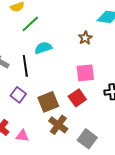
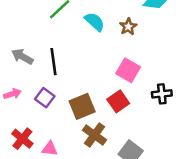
cyan semicircle: (43, 48) -> (95, 22), moved, turned 60
pink square: (85, 73) -> (128, 70), turned 36

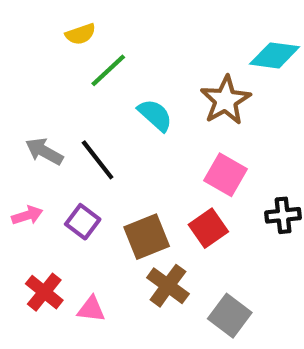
cyan semicircle: (95, 22) -> (155, 115), moved
brown star: (128, 27) -> (225, 100), size x1.6
black line: (53, 62) -> (98, 160), turned -30

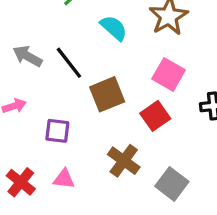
purple square: (83, 222) -> (57, 131), moved, turned -30
brown square: (147, 237) -> (107, 94), moved
red cross: (44, 292) -> (21, 182), moved

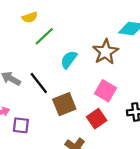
cyan semicircle: (114, 28) -> (69, 60), turned -96
purple square: (57, 131) -> (21, 125), moved

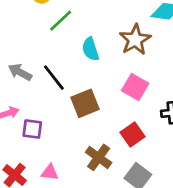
cyan semicircle: (69, 60) -> (90, 49), turned -54
red square: (97, 119) -> (132, 134), moved

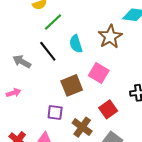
black line: (54, 78) -> (48, 51), moved
pink square: (135, 87) -> (99, 73), moved
purple square: (32, 129) -> (55, 113), moved

